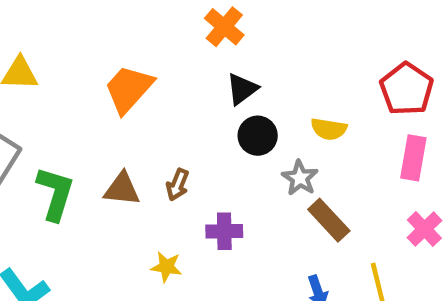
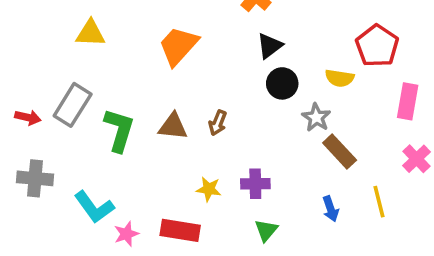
red pentagon: (407, 89) -> (377, 46), moved
purple cross: (224, 231) -> (255, 184), moved

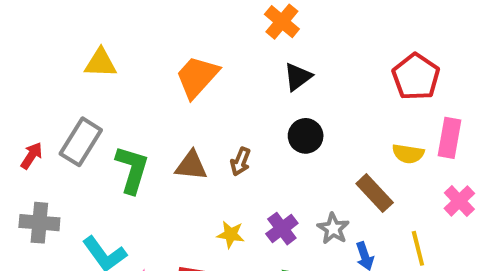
yellow semicircle: (340, 78) -> (408, 154), moved
black circle: (282, 83) -> (306, 136), moved
red arrow: (28, 117) -> (32, 156), turned -70
gray star: (316, 117) -> (333, 229), moved
purple cross: (255, 184) -> (282, 229), turned -36

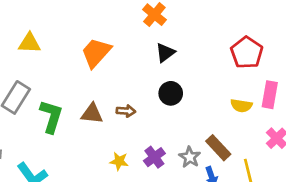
brown arrow: (241, 162) -> (126, 111), turned -108
brown rectangle: (375, 193) -> (218, 148), moved

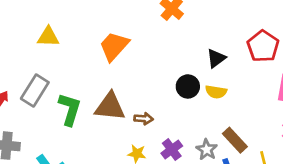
black triangle: (165, 53) -> (216, 58), moved
yellow semicircle: (241, 106) -> (216, 92), moved
brown arrow: (126, 111) -> (144, 119), moved
brown triangle: (92, 114) -> (110, 107), size x1.4

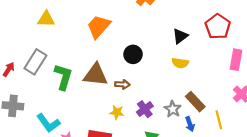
black circle: (188, 86) -> (133, 54), moved

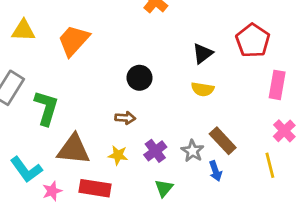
orange trapezoid: (99, 26) -> (74, 41), moved
brown triangle: (95, 75) -> (74, 149), moved
yellow line: (219, 120) -> (270, 165), moved

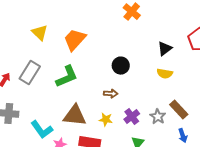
yellow triangle: (23, 30) -> (40, 33), turned 42
green L-shape: (46, 108) -> (67, 77), moved, turned 50
blue arrow: (215, 171) -> (183, 136), moved

